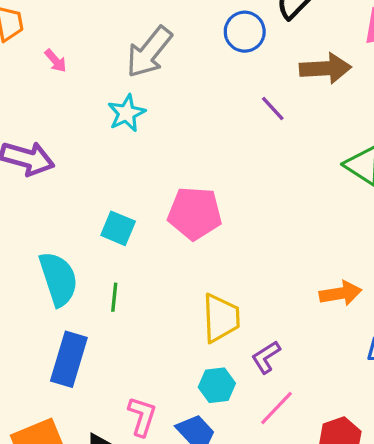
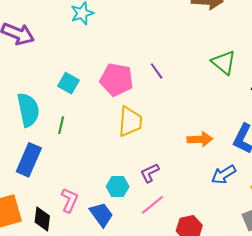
purple line: (273, 108) -> (157, 71), moved
yellow trapezoid: (221, 318) -> (130, 122), moved

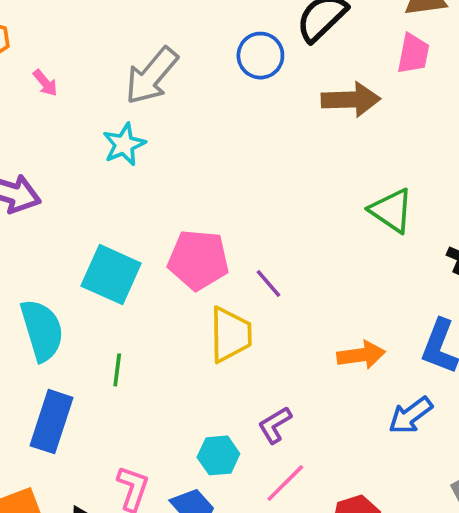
purple line: (157, 71) -> (269, 283), moved
cyan square: (68, 83) -> (111, 275), size x1.5
green line: (61, 125) -> (117, 370), moved

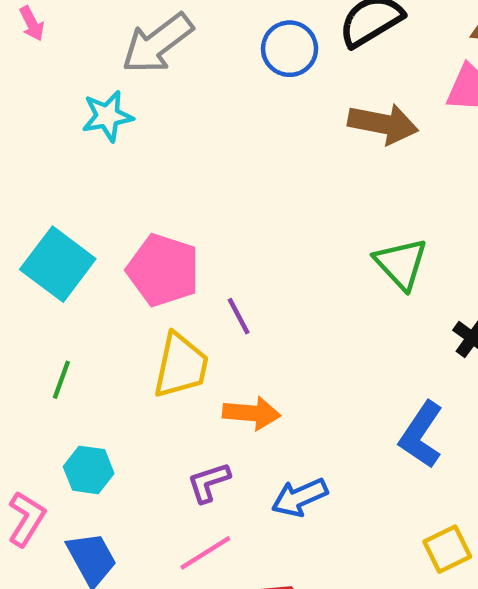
orange arrow: (361, 355) -> (252, 413), moved
green line: (117, 370) -> (61, 380), moved
blue arrow: (410, 415) -> (300, 497), moved
cyan hexagon: (218, 455) -> (89, 470), moved

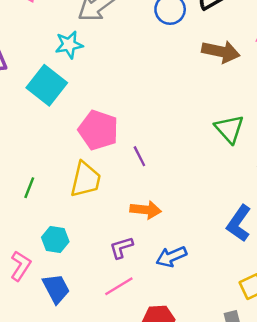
cyan square: (58, 264) -> (47, 85), moved
yellow trapezoid: (181, 366) -> (86, 179), moved
green line: (61, 380) -> (29, 188), moved

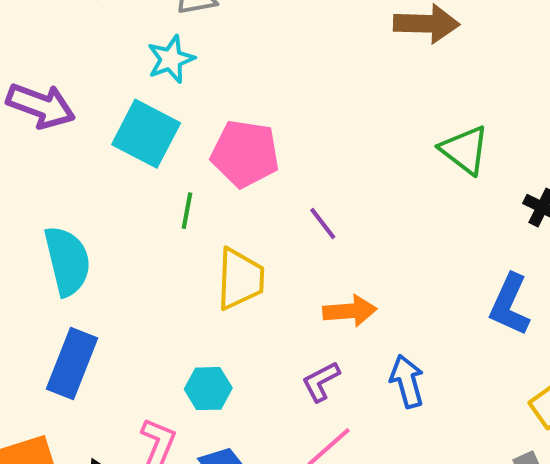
pink pentagon: (98, 130) -> (245, 154), moved
green line: (29, 188) -> (187, 211), moved
blue arrow: (171, 257) -> (407, 381), turned 108

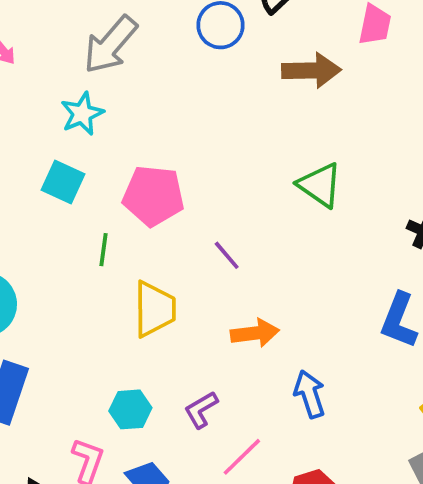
cyan square: (146, 134) -> (63, 182), size x0.7
green triangle: (465, 150) -> (320, 185), moved
purple L-shape: (321, 382) -> (201, 410), moved

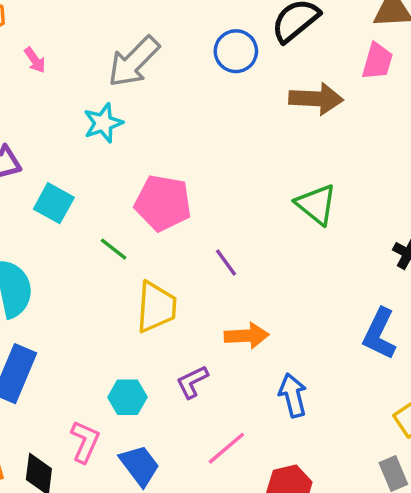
cyan square: (63, 182) -> (54, 203), moved
green line: (104, 250) -> (114, 249), turned -64
purple L-shape: (201, 410) -> (192, 382), moved

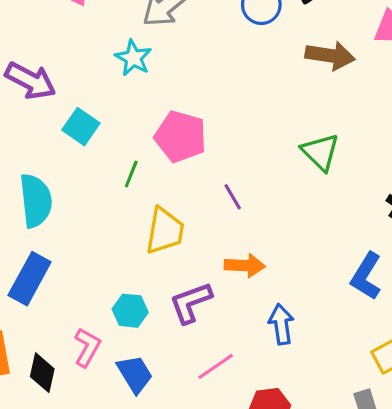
cyan star: (103, 123) -> (133, 58), turned -30
green line: (114, 249) -> (131, 174), turned 68
purple L-shape: (192, 382) -> (191, 303), size x1.4

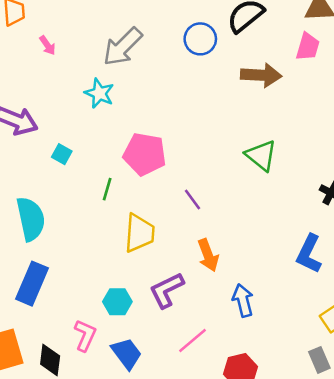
cyan square: (81, 127) -> (62, 154), size x0.7
orange arrow: (245, 266) -> (208, 255), turned 72

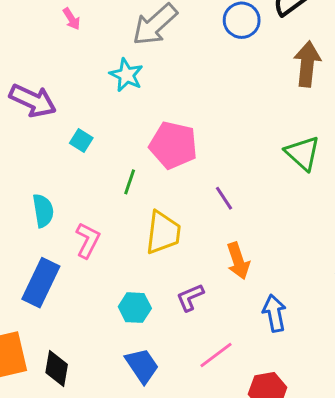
brown arrow: (261, 75) -> (307, 64), turned -90
cyan semicircle: (31, 219) -> (43, 211), size x0.7
purple L-shape: (167, 290) -> (190, 297), size x0.7
pink L-shape: (85, 335) -> (88, 240), moved

